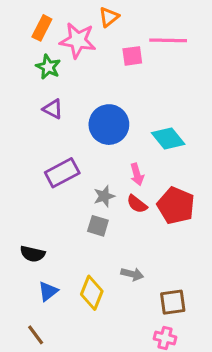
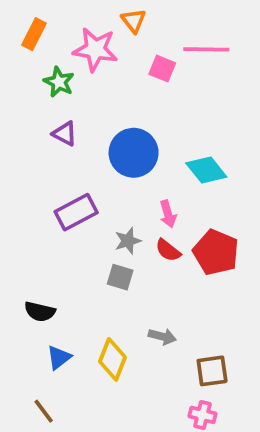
orange triangle: (109, 17) -> (134, 21), turned -30
orange rectangle: (42, 28) -> (34, 34), moved
pink square: (132, 56) -> (162, 69), turned 30

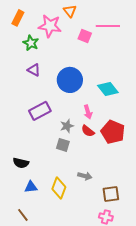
blue triangle: (59, 358) -> (31, 187), turned 32

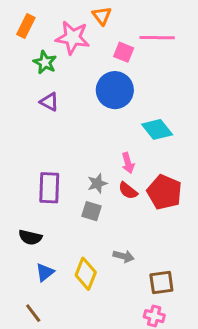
blue circle: (70, 80) -> (115, 90), moved
purple rectangle: (40, 111) -> (49, 188), moved, turned -60
blue triangle: (31, 187) -> (45, 272), turned -32

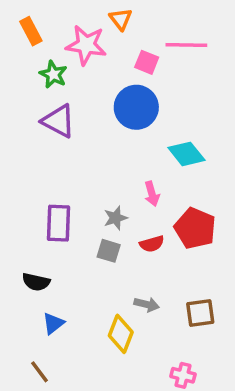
orange rectangle: (26, 26) -> (31, 31), turned -55
purple triangle: (49, 102) -> (58, 121), size x1.5
red semicircle: (128, 191) -> (152, 244), moved, turned -54
yellow diamond: (86, 274) -> (121, 334), moved
brown square: (161, 282) -> (200, 313), moved

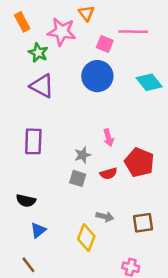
cyan diamond: (186, 154) -> (149, 82), moved
purple rectangle: (58, 223) -> (33, 141), moved

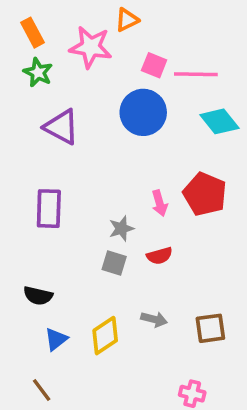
orange triangle: (86, 13) -> (127, 20), turned 42
pink line: (133, 32) -> (196, 74), moved
green star: (38, 53) -> (38, 72), moved
red pentagon: (139, 162) -> (205, 194), moved
yellow diamond: (86, 238) -> (105, 336), moved, turned 35

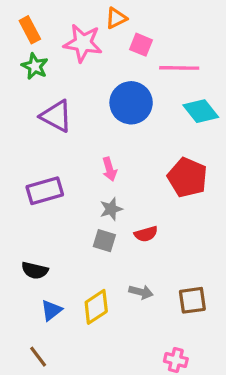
pink square: (154, 65) -> (141, 45), moved
pink arrow: (160, 203) -> (109, 169), moved
purple rectangle: (49, 209) -> (45, 191), turned 72

